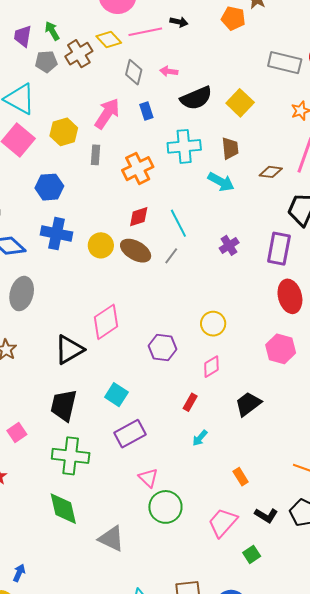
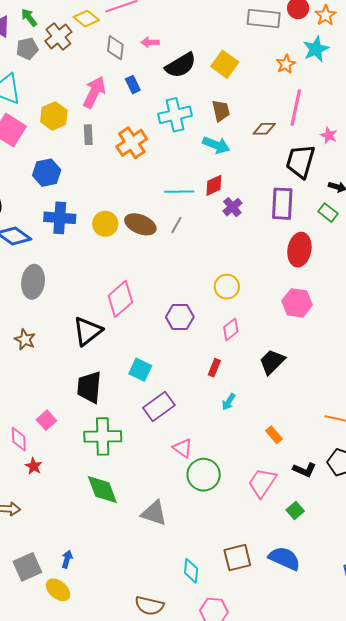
red diamond: (139, 217) -> (214, 185), moved
cyan line: (178, 223) -> (179, 192), turned -56
red ellipse: (290, 296) -> (299, 250), turned 32

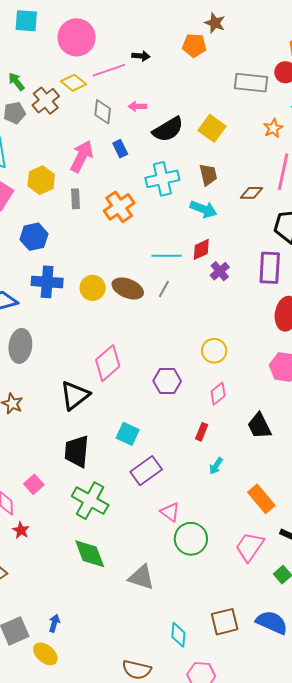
black trapezoid: (272, 362) -> (259, 426), turned -72
orange rectangle: (274, 435) -> (261, 499), size x1.6
green cross: (103, 436) -> (90, 501), turned 30

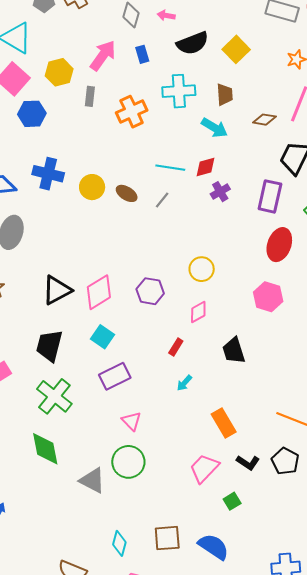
blue hexagon: (34, 237) -> (32, 114), moved
brown ellipse: (128, 288) -> (127, 193), size x0.7
pink diamond: (108, 363) -> (99, 292), moved
green circle: (191, 539) -> (128, 462), moved

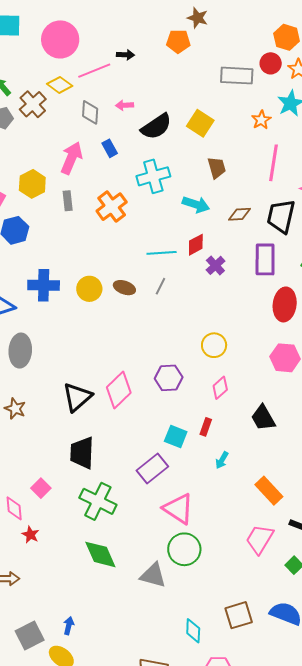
brown trapezoid: (225, 95) -> (217, 168), moved
brown diamond: (264, 120) -> (239, 214), moved
cyan square: (102, 337) -> (176, 436), moved
pink triangle: (131, 421) -> (178, 509), size x1.6

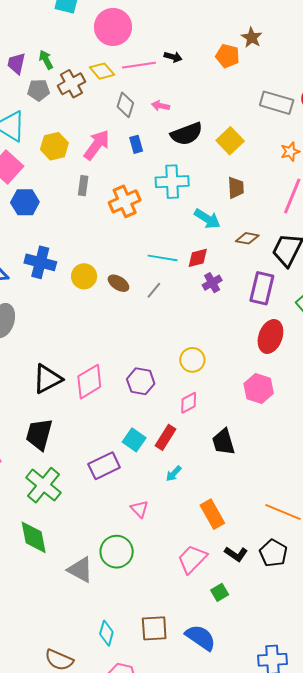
yellow hexagon: (32, 184) -> (54, 146), moved
red rectangle: (206, 427) -> (166, 437), size x1.4
pink triangle: (178, 509) -> (139, 509), moved, size x0.6

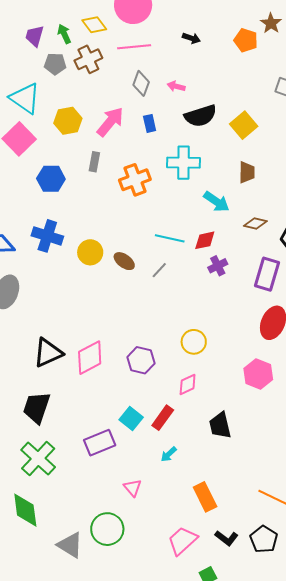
pink line: (139, 65) -> (134, 47), moved
yellow diamond: (102, 71) -> (94, 25), moved
blue hexagon: (25, 202) -> (51, 179), moved

